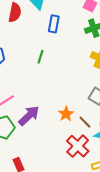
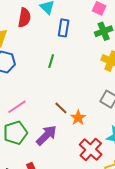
purple arrow: (29, 116) -> (46, 135), moved
brown line: (85, 122) -> (61, 108), moved

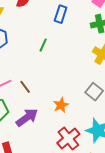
brown line: (61, 108) -> (25, 87), moved

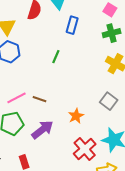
brown line: (25, 87) -> (39, 99), turned -32

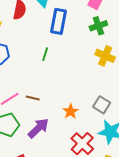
blue rectangle: (72, 25) -> (58, 21), size x1.4
gray square: (109, 101) -> (102, 105), moved

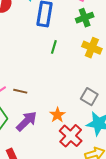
green line: (45, 54) -> (54, 47), moved
orange star: (71, 111) -> (57, 115), moved

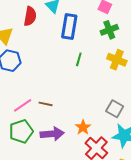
purple arrow: (26, 121) -> (52, 134), turned 40

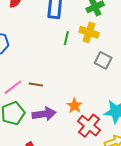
yellow cross: (117, 60) -> (89, 32), moved
gray square: (115, 109) -> (103, 60), moved

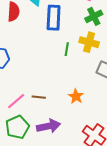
orange star: (74, 106) -> (76, 96), moved

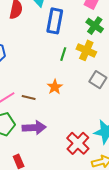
green cross: (94, 16) -> (95, 26), turned -36
orange star: (76, 96) -> (55, 87), moved

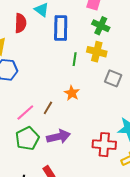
brown line: (29, 98) -> (48, 108), turned -64
red cross: (78, 143) -> (104, 145), turned -30

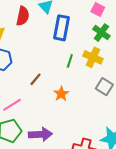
brown line: (48, 108) -> (36, 79), moved

